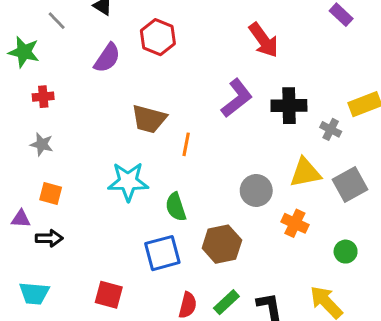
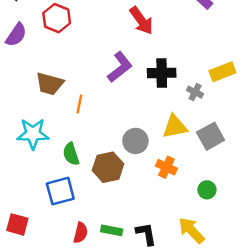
brown hexagon: (222, 244) -> (108, 167), moved
green rectangle: (226, 302) -> (112, 230), turned 54

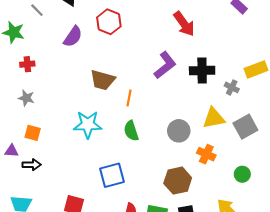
green semicircle: (71, 154) -> (131, 131), moved
brown hexagon: (108, 167) -> (178, 181), moved

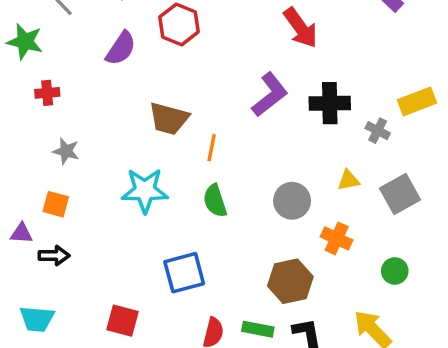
gray star: (26, 98) -> (66, 151), moved
yellow triangle: (214, 118) -> (349, 180), size x0.6

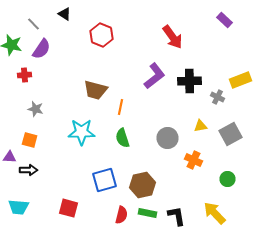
purple semicircle: (121, 48) -> (42, 49), moved
brown hexagon: (290, 281) -> (142, 185), moved

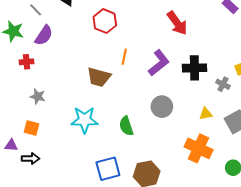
orange line: (120, 107) -> (124, 57), moved
gray circle: (168, 138) -> (162, 107), moved
orange cross: (194, 160) -> (199, 148), size x1.5

